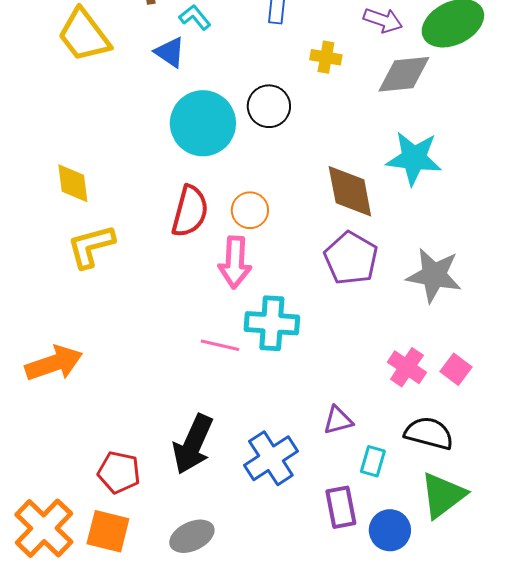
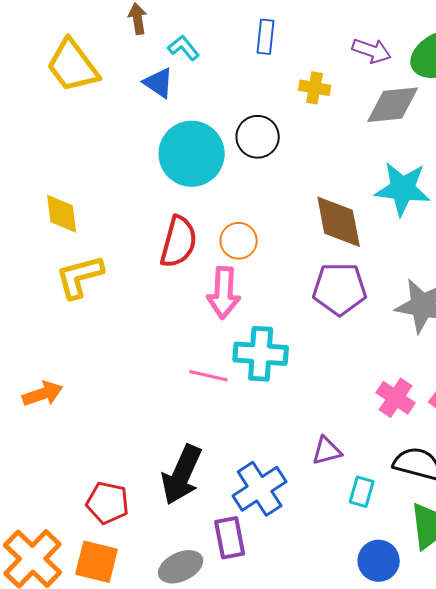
purple pentagon: (351, 258) -> (340, 289), turned -30
orange arrow: (54, 363) -> (43, 394), size x0.7
purple rectangle: (341, 507) -> (230, 538), moved

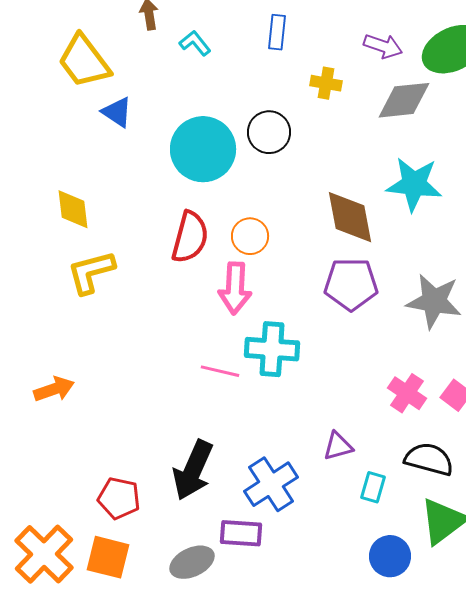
blue triangle: (159, 83) -> (117, 112), moved
purple rectangle: (230, 538) -> (241, 533), turned -75

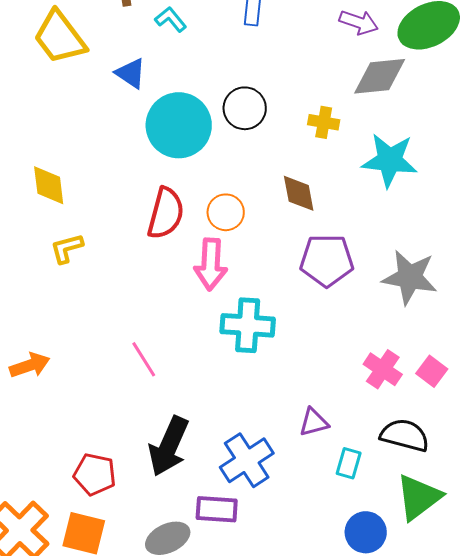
yellow cross: (326, 83) -> (324, 122), moved
blue triangle: (117, 112) -> (131, 73), moved
brown diamond: (350, 217) -> (299, 193), moved, size x0.7
yellow L-shape: (91, 272) -> (67, 248), size x0.7
pink line: (220, 371) -> (144, 359), moved, turned 45

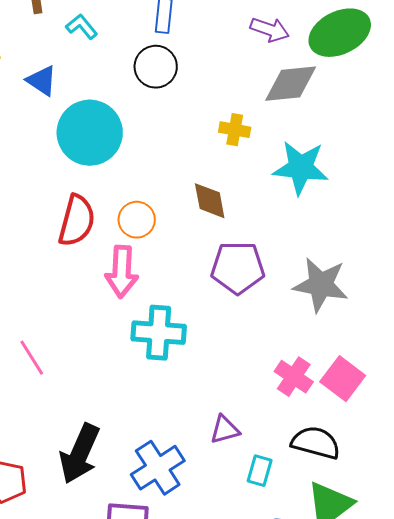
black circle: (245, 108) -> (156, 67), moved
pink line: (144, 359) -> (32, 358), moved
pink square: (432, 371) -> (343, 379), size x1.4

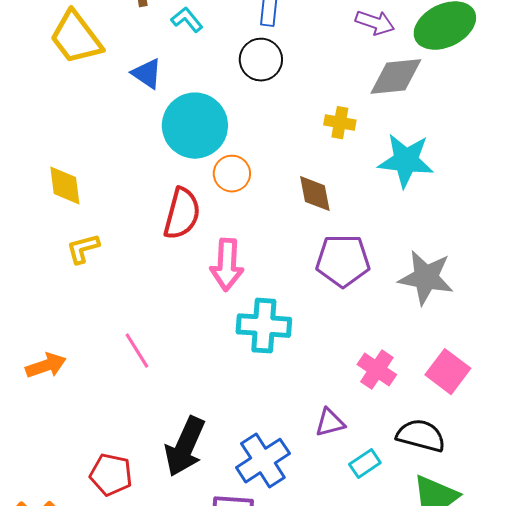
orange circle: (137, 220) -> (232, 174), moved
pink cross: (294, 377) -> (377, 370), moved
cyan rectangle: (260, 471) -> (365, 464), turned 40

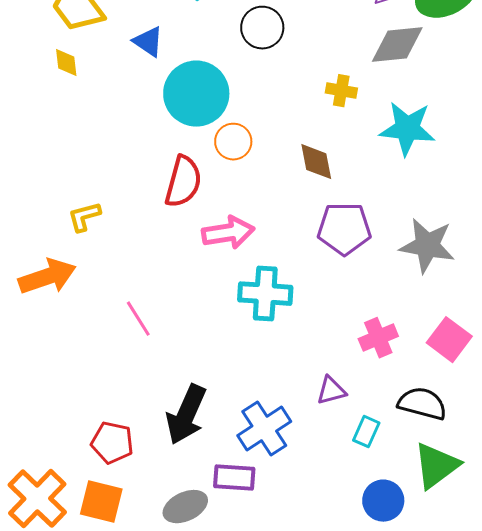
yellow diamond: (65, 186) -> (66, 63), moved, size x0.7
pink arrow: (227, 265) -> (228, 233), turned -102
orange arrow: (46, 366) -> (47, 277), moved, size x1.4
pink cross: (377, 370) -> (378, 338), turned 33
cyan rectangle: (365, 464) -> (366, 432), turned -32

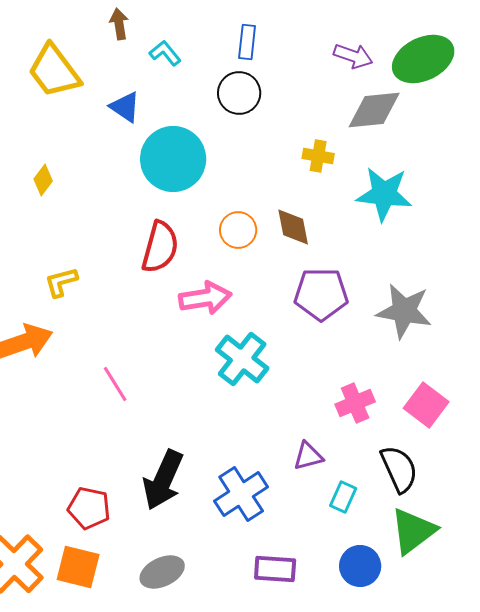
yellow diamond: (66, 63) -> (43, 180), moved, turned 44
orange circle: (233, 142) -> (238, 230), moved
cyan cross: (265, 294) -> (242, 359), turned 34
black semicircle: (422, 404) -> (399, 469), turned 51
purple rectangle: (234, 478) -> (275, 569), moved

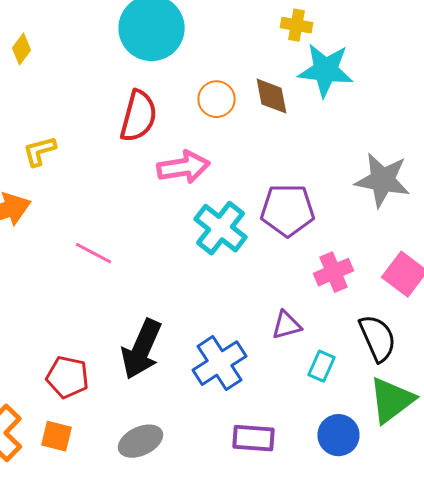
cyan star: (384, 194) -> (326, 70), moved
purple pentagon: (321, 294) -> (288, 210), moved
pink line: (115, 384) -> (94, 253), turned -30
orange square: (78, 567) -> (56, 436), size x0.7

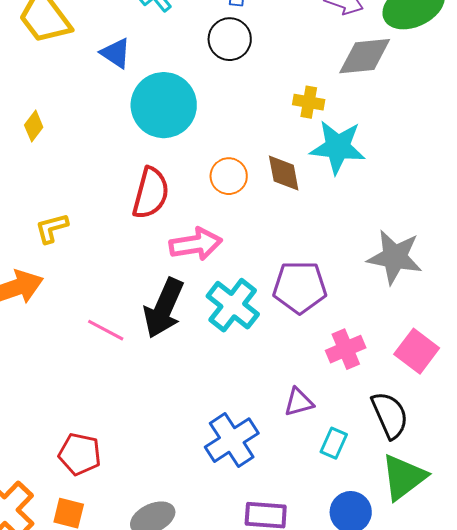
black arrow: (142, 349) -> (164, 308), moved

